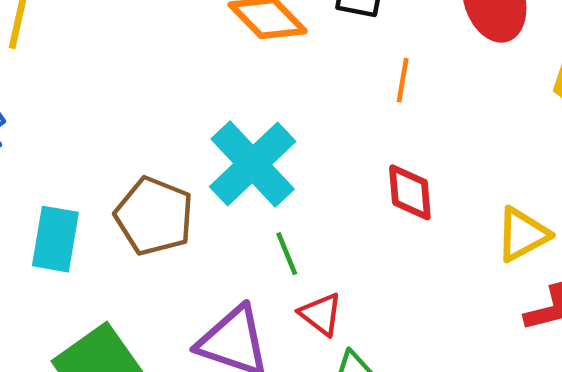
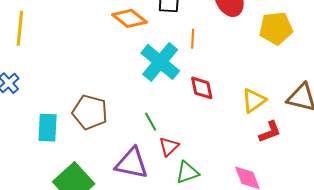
cyan cross: (253, 164) -> (160, 62), moved
red triangle: (321, 314) -> (169, 147), turned 45

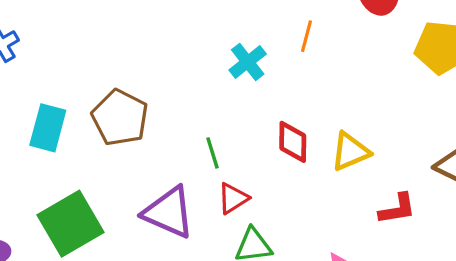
cyan cross: (160, 62) -> (248, 62), size x0.6
red diamond: (202, 88) -> (293, 142), moved
yellow triangle: (254, 101) -> (350, 152), moved

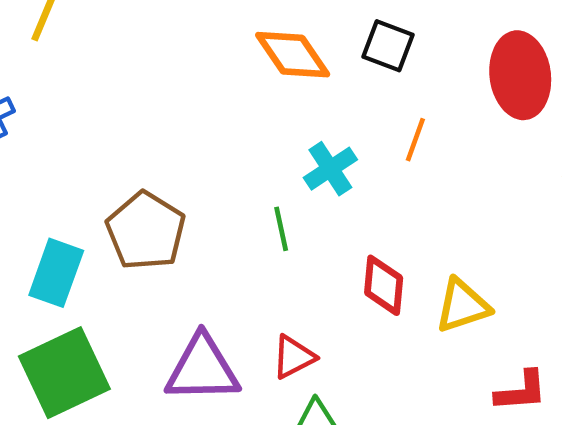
cyan rectangle: (48, 128) -> (56, 273), moved
green line: (212, 153) -> (281, 229), moved
purple triangle: (169, 212) -> (202, 369), turned -30

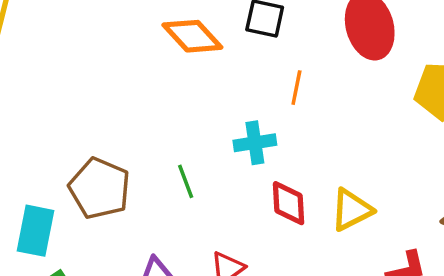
cyan cross: (330, 169) -> (255, 143), moved, turned 33
green line: (281, 229) -> (186, 181), moved

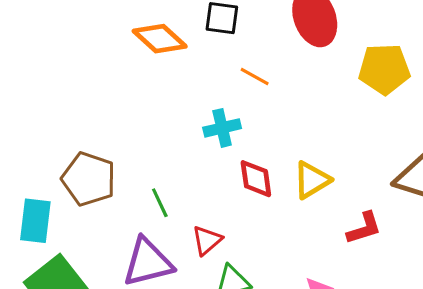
orange line: (296, 88) -> (255, 77), turned -68
green line: (186, 181) -> (160, 203), moved

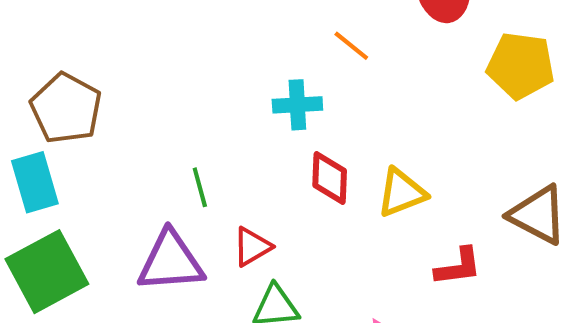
brown pentagon: (89, 179) -> (66, 108), moved
cyan rectangle: (35, 221) -> (35, 182), turned -33

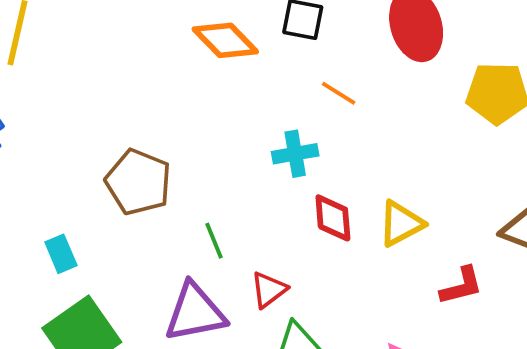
brown pentagon: (66, 108) -> (138, 182), moved
cyan rectangle: (35, 182) -> (61, 254), size x0.7

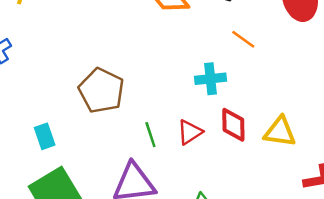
yellow triangle: (401, 224) -> (280, 132), turned 32
red triangle: (269, 290) -> (190, 132), moved

